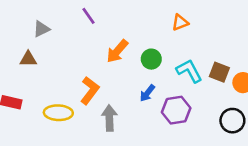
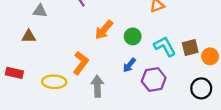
gray triangle: (41, 29) -> (40, 11), turned 32
brown square: (219, 72) -> (190, 47), turned -35

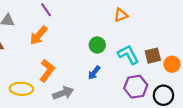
orange arrow: (104, 30) -> (39, 35), moved
purple hexagon: (154, 80) -> (136, 87), moved
gray arrow: (97, 86) -> (63, 93), turned 72

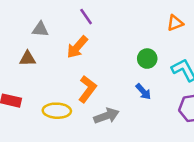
blue arrow: (94, 73) -> (143, 92), turned -80

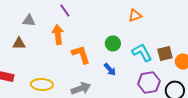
orange arrow: (77, 47) -> (58, 34), turned 132
orange L-shape: (87, 89) -> (81, 54), moved, turned -55

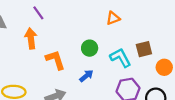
brown square: (165, 53) -> (144, 49), moved
blue arrow: (110, 69) -> (86, 76), turned -88

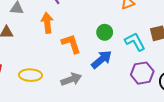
blue arrow: (86, 76) -> (102, 59), size x1.5

